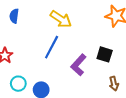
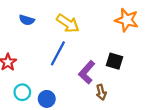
blue semicircle: (14, 16) -> (27, 20), moved, turned -80
brown arrow: (114, 84) -> (101, 92), moved

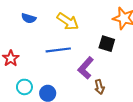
blue line: (58, 53) -> (58, 50), turned 55
black square: (115, 61) -> (107, 44), moved

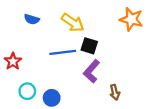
black square: (107, 44) -> (89, 46), moved
brown arrow: (99, 87) -> (115, 92), moved

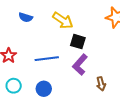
blue line: (63, 52) -> (47, 59), moved
cyan circle: (27, 91) -> (14, 86), moved

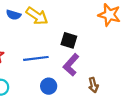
yellow arrow: (63, 20) -> (37, 16), moved
blue circle: (44, 89) -> (49, 86), moved

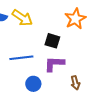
orange star: (109, 15) -> (75, 19), moved, turned 30
purple L-shape: (71, 65) -> (54, 64), turned 50

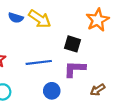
brown arrow: (75, 83) -> (98, 90), turned 72

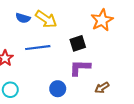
black square: (72, 44) -> (78, 43), turned -35
blue line: (39, 62) -> (38, 48), moved

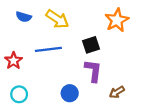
blue semicircle: (23, 18) -> (24, 17), moved
purple L-shape: (80, 68) -> (93, 71), turned 95

